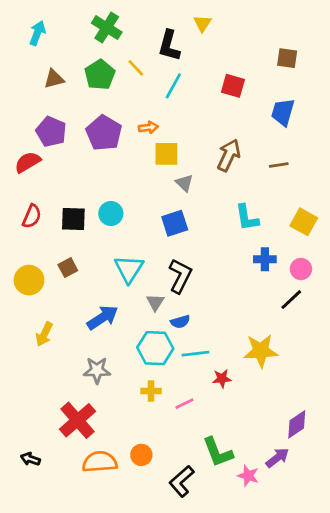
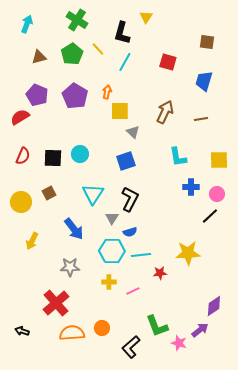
orange arrow: (148, 127) -> (107, 92), turned -72
yellow square: (304, 222) -> (219, 160), turned -30
blue arrow: (103, 318) -> (74, 229), turned 85

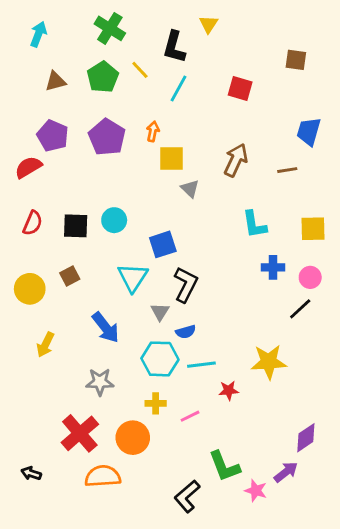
blue trapezoid: (204, 81) -> (309, 131), moved
blue square: (126, 161) -> (163, 244), moved
orange circle: (102, 328) -> (133, 438), moved, size x1.5

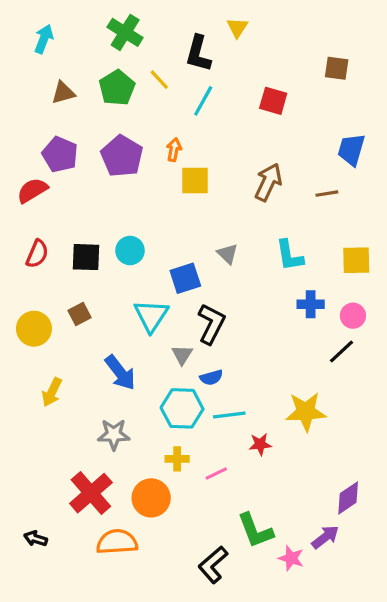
gray triangle: (190, 189) -> (228, 254), moved

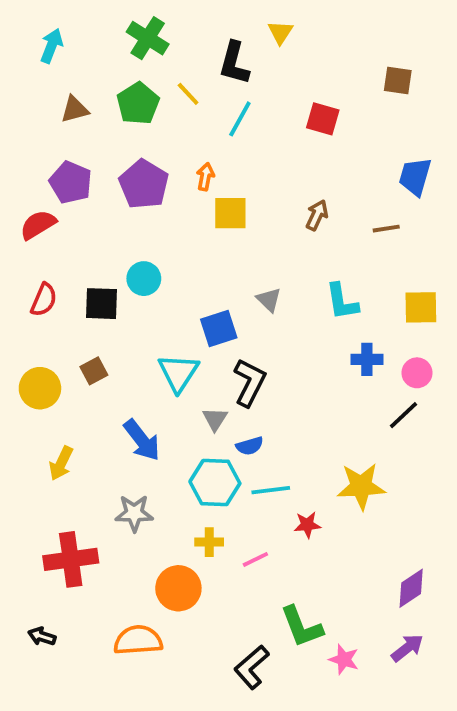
brown arrow: (268, 182) -> (317, 215), size x0.7
cyan circle: (130, 251) -> (144, 279), moved
red cross: (91, 493) -> (71, 559), moved, turned 33
purple arrow: (325, 537) -> (407, 648), moved

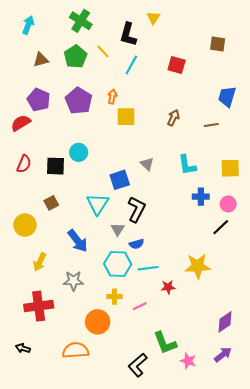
yellow circle: (40, 388) -> (25, 225), moved
yellow arrow: (61, 463) -> (40, 262), moved

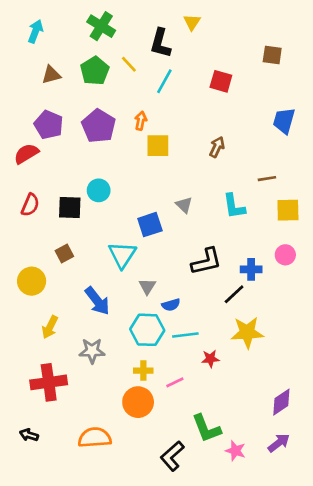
brown line: (211, 125) -> (267, 179), moved
blue cross: (201, 197) -> (251, 269), moved
black L-shape: (137, 209) -> (206, 261), moved, turned 50
black line: (221, 227) -> (234, 294), moved
orange circle: (98, 322) -> (138, 402), moved

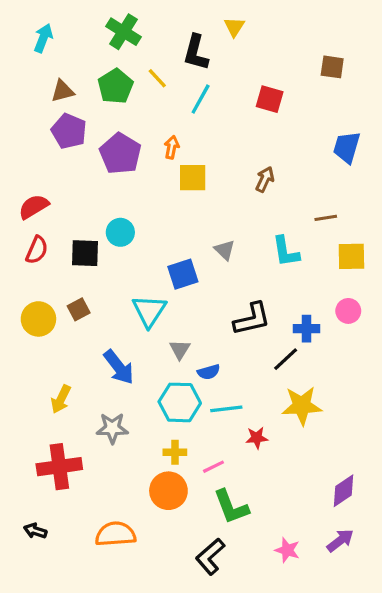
purple pentagon: (49, 125) -> (69, 131), moved
red semicircle: (26, 154) -> (34, 207), moved
yellow circle: (32, 281) -> (38, 319), moved
green L-shape: (206, 428) -> (231, 507), moved

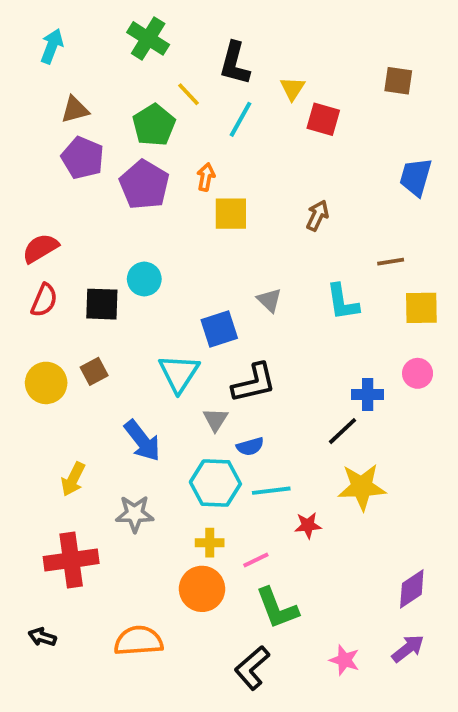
yellow triangle: (234, 27) -> (292, 88), moved
green pentagon: (116, 86) -> (154, 125), moved
black L-shape: (252, 319) -> (254, 383), moved

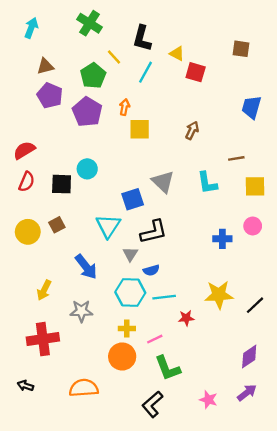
yellow triangle: (292, 88) -> (177, 54), turned -35
gray triangle: (269, 300) -> (163, 182), size x1.5
black line: (342, 431) -> (255, 305), moved

